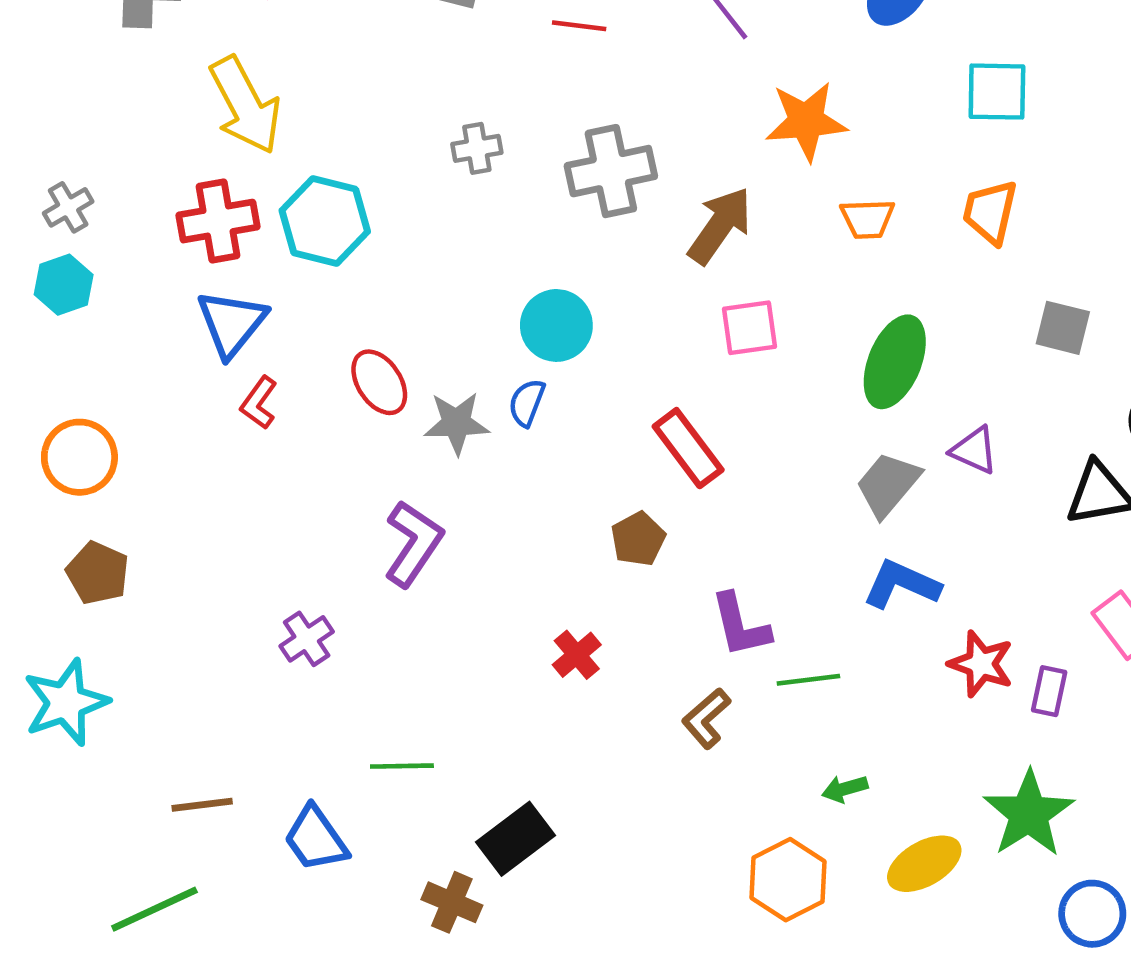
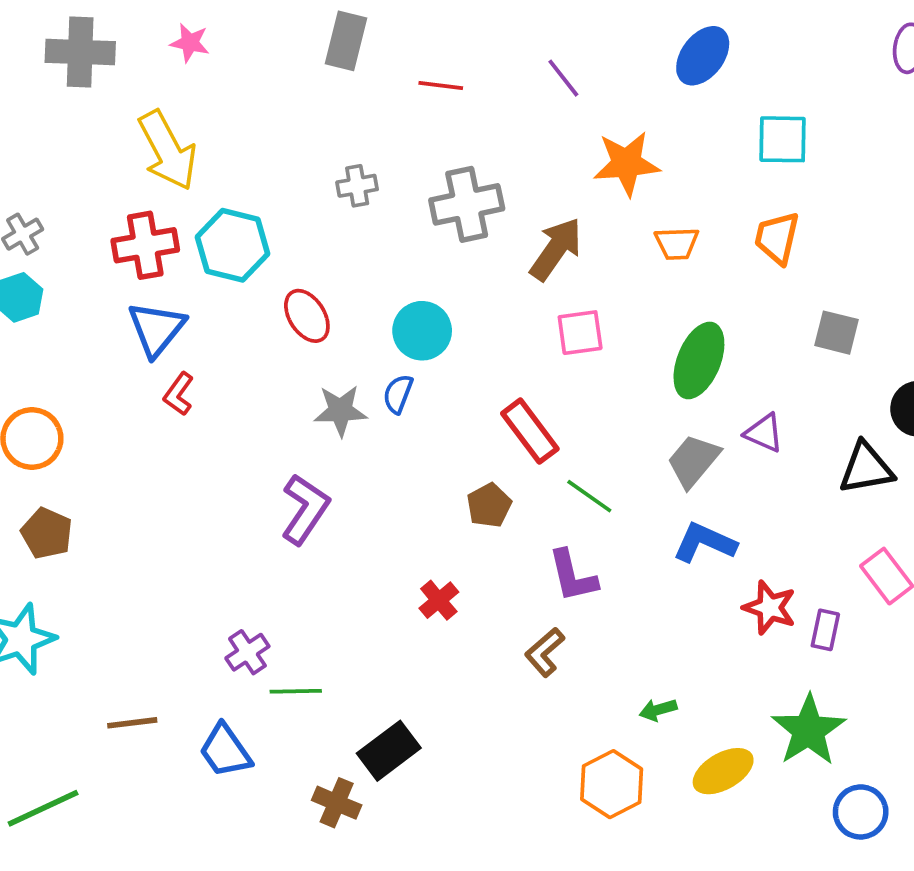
red ellipse: (379, 382) -> (307, 316), moved
purple cross: (307, 639) -> (247, 652), moved
green line: (808, 680) -> (589, 496), moved, turned 42
green line: (154, 909) -> (43, 808), moved

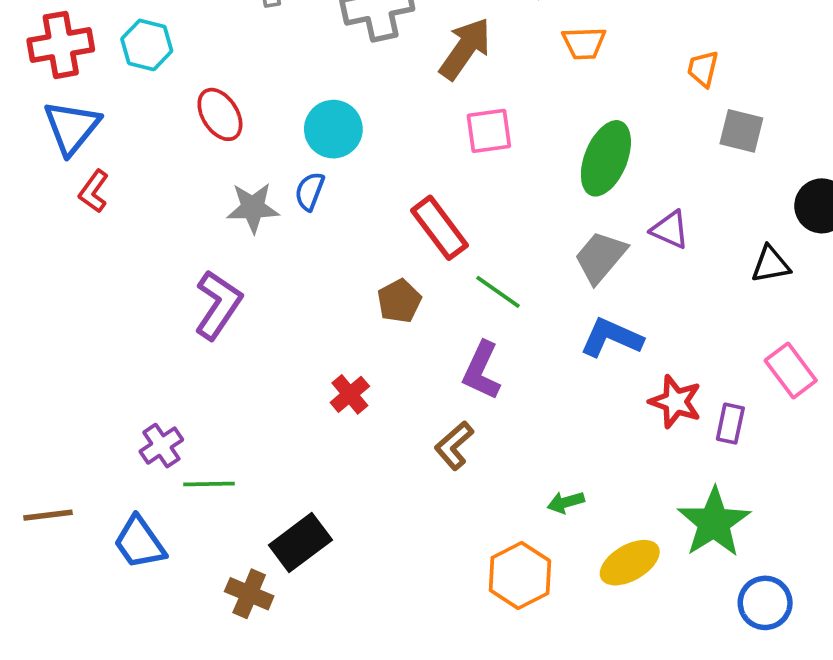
orange trapezoid: (777, 238) -> (703, 69), moved, size x0.7
cyan hexagon: (233, 245) -> (147, 45), size x0.7
black triangle: (866, 468) -> (771, 264), size x0.7
purple L-shape: (573, 576) -> (482, 371), turned 38

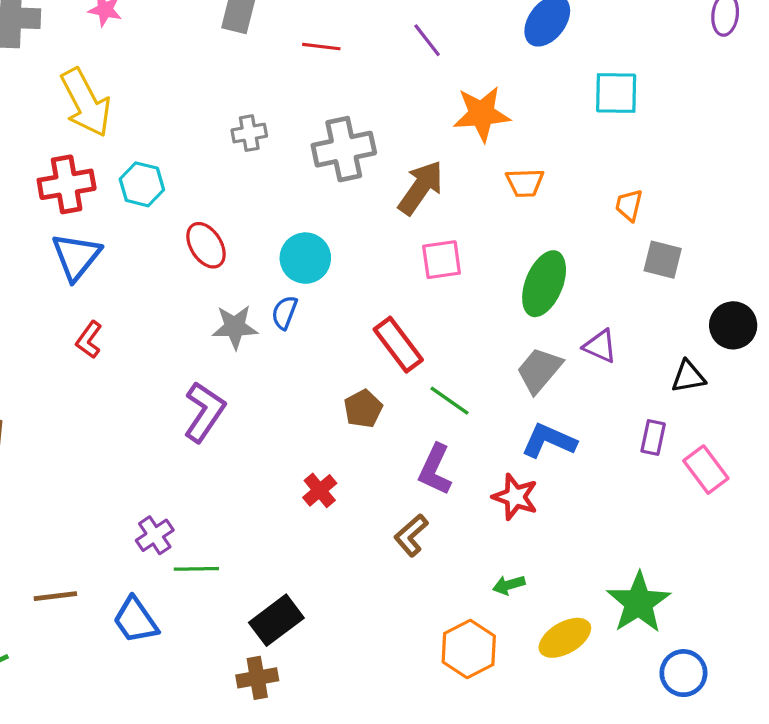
red L-shape: (94, 191) -> (89, 340), moved
red star: (675, 402) -> (515, 497), moved
purple rectangle: (730, 424) -> (653, 438), moved
brown cross: (249, 594) -> (257, 678), moved, turned -33

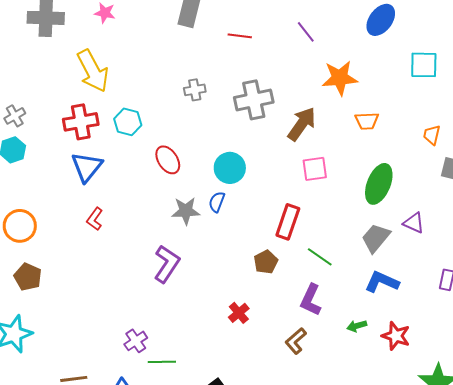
red rectangle: (398, 345) -> (288, 222), turned 56
red star: (515, 497) -> (396, 336), moved
green arrow: (509, 585) -> (357, 326), moved

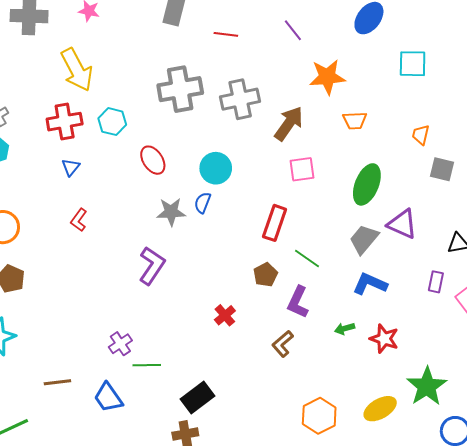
gray cross: (195, 90) -> (180, 89), size x2.0
blue triangle: (87, 167) -> (71, 167), size x0.6
purple triangle: (414, 223) -> (402, 224), size x1.4
brown pentagon: (266, 262) -> (265, 275), moved

